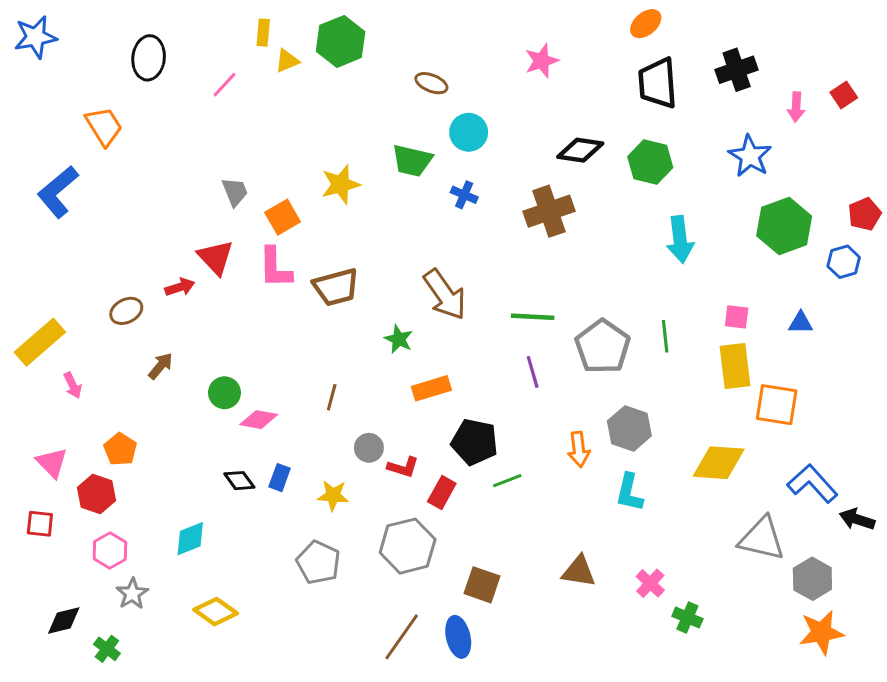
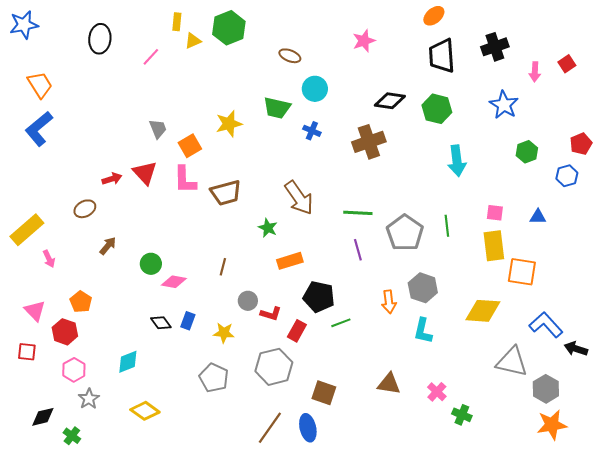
orange trapezoid: (104, 126) -> (40, 85), moved
green hexagon: (784, 226) -> (527, 152), size x0.6
red arrow: (180, 287) -> (112, 179), moved

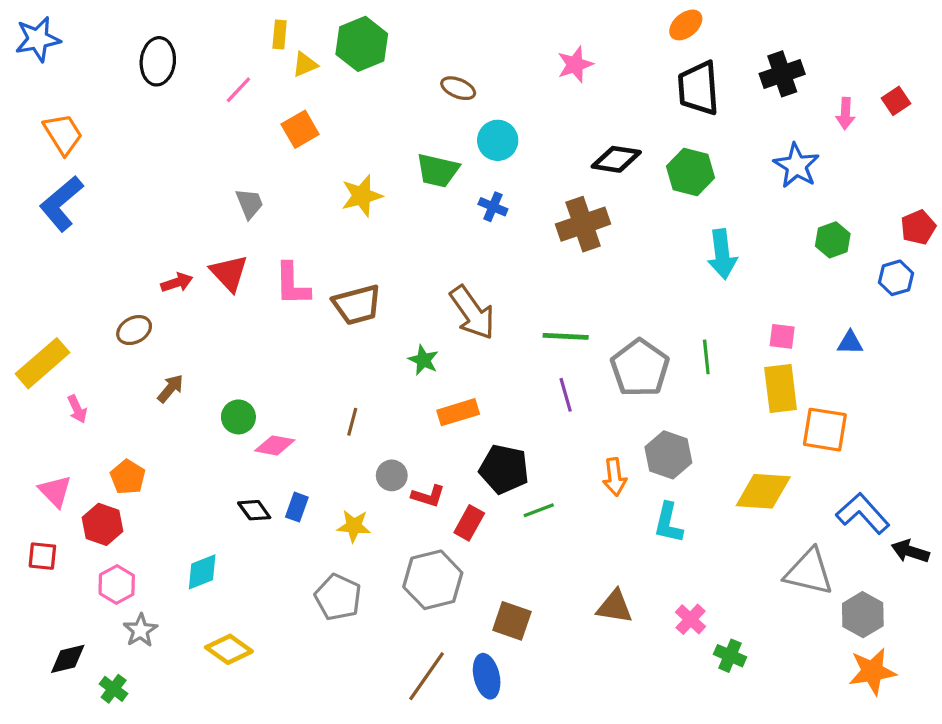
orange square: (190, 146) -> (300, 129), moved

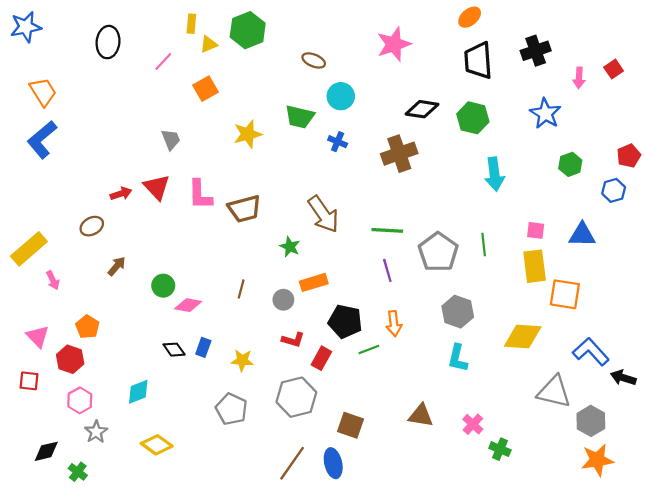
pink star: (575, 64) -> (394, 44), size x1.4
blue triangle: (850, 343) -> (582, 235), size x1.5
gray circle: (392, 475) -> (283, 300), moved
orange arrow: (615, 477) -> (394, 324), moved

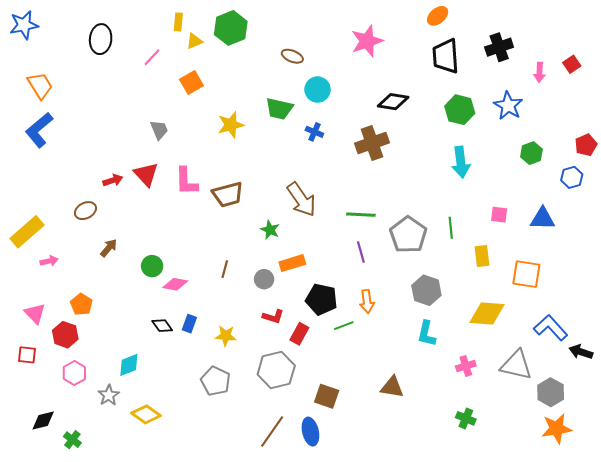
green hexagon: (473, 118) -> (460, 110), moved
yellow rectangle: (535, 266) -> (482, 256), moved, size x0.7
pink arrow: (53, 280) -> (49, 261), turned -78
pink cross: (473, 424) -> (466, 366), moved, turned 30
gray star: (96, 432) -> (109, 395), moved

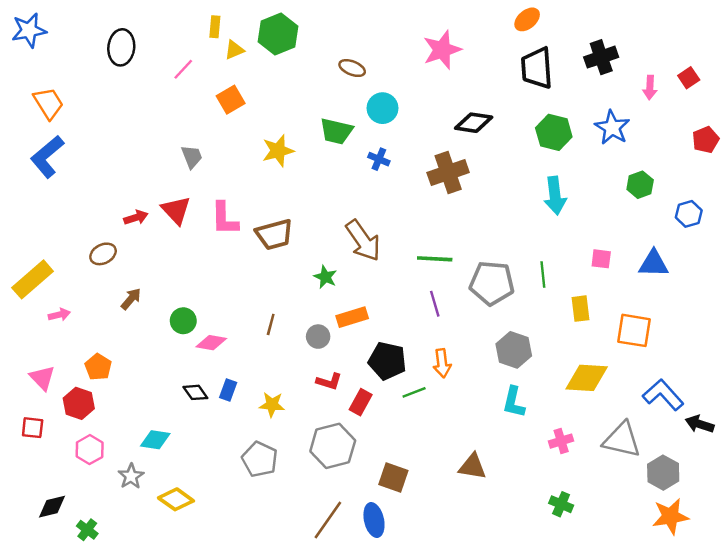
red pentagon: (586, 145) -> (706, 140), moved
gray pentagon: (408, 235) -> (492, 283), turned -30
cyan diamond: (129, 365) -> (155, 440), turned 30

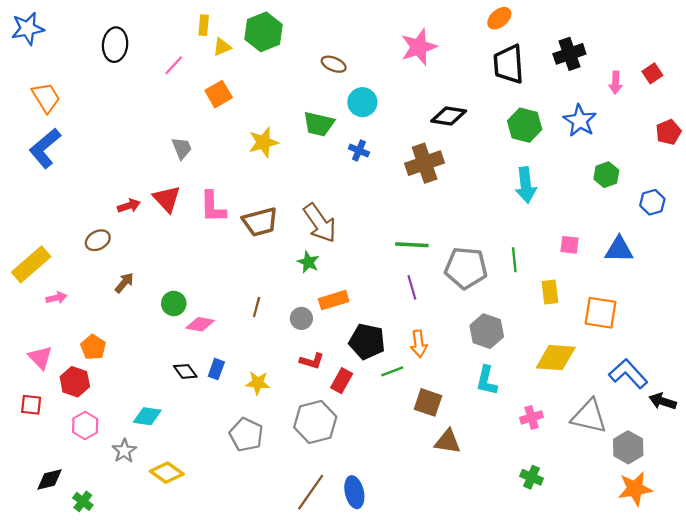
brown arrow: (363, 241) -> (320, 223), moved
brown square: (393, 477) -> (428, 402), moved

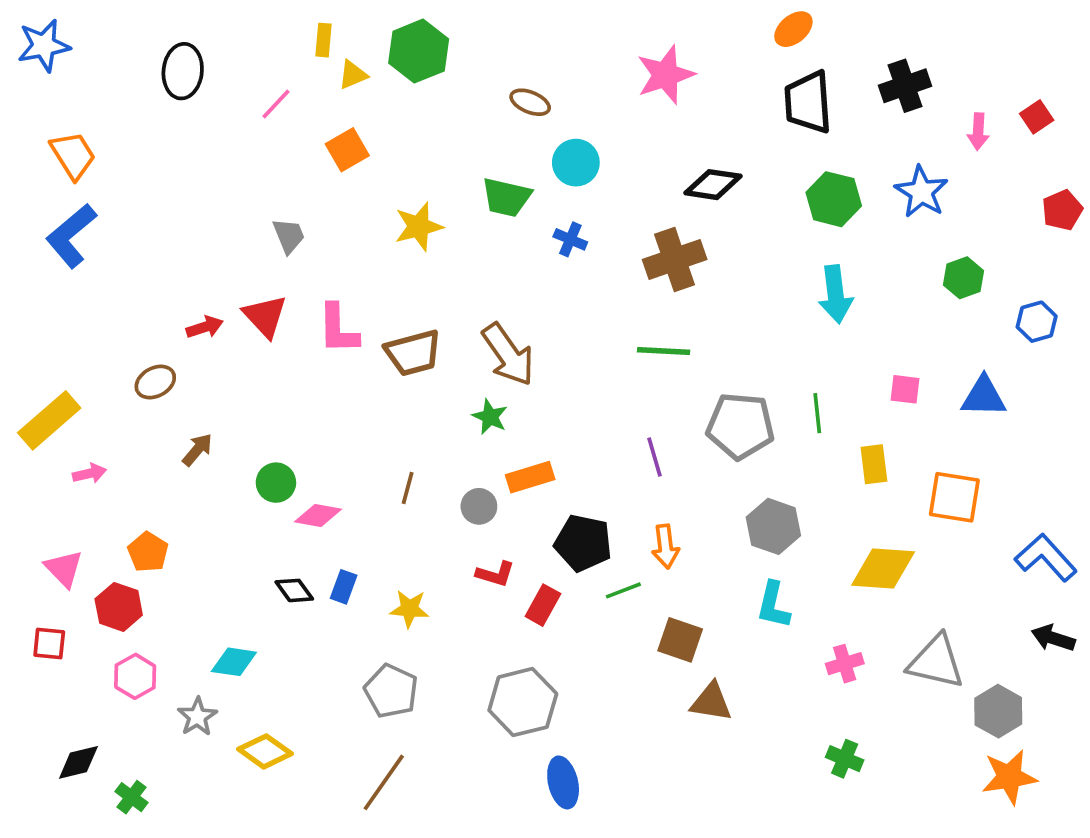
green line: (412, 245) -> (664, 351), moved
blue L-shape: (628, 374) -> (1046, 558), moved
gray hexagon: (315, 422) -> (523, 702), moved
brown line: (311, 492) -> (384, 782), moved

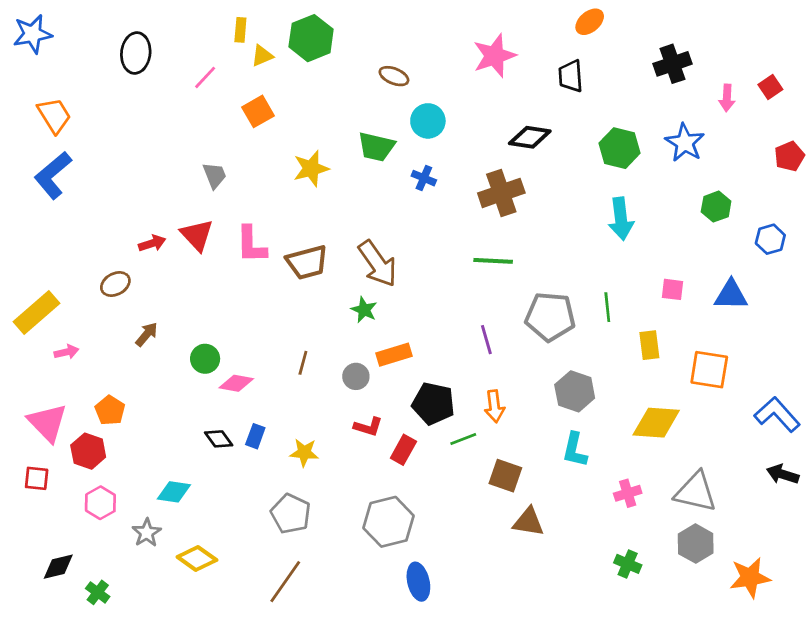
black trapezoid: (808, 102) -> (571, 76), moved, size x0.7
pink triangle: (64, 569) -> (47, 423), size x1.4
gray hexagon: (998, 711) -> (696, 544), moved

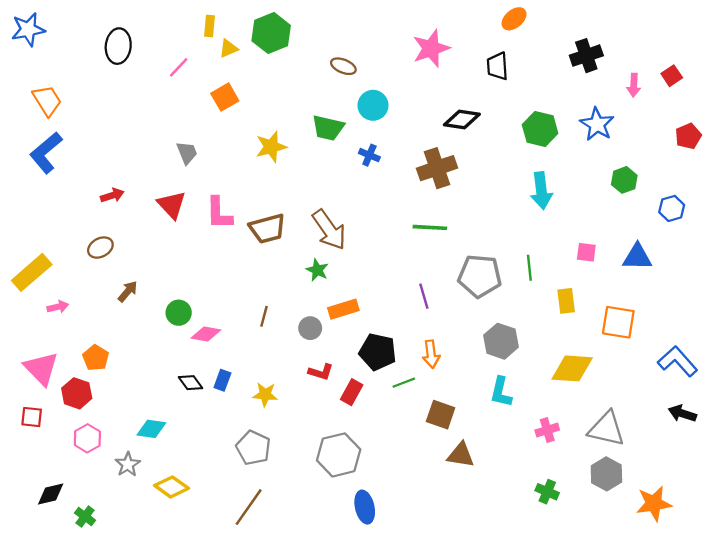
red arrow: (152, 243) -> (112, 195), moved

